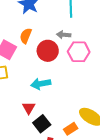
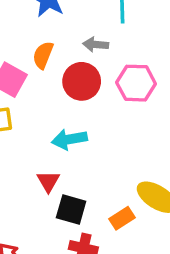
gray arrow: (64, 35) -> (96, 45), moved
black square: (42, 124) -> (71, 209), turned -36

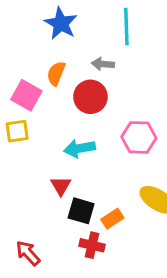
pink hexagon: (136, 83) -> (139, 137), moved
orange rectangle: (122, 218) -> (112, 219), moved

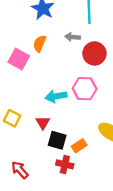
red circle: (90, 97) -> (94, 53), moved
yellow square: (17, 131) -> (12, 118), moved, turned 35
pink hexagon: (139, 137) -> (85, 89), moved

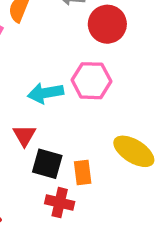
orange rectangle: (79, 146) -> (83, 173), turned -64

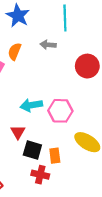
red circle: (107, 24) -> (87, 66), moved
pink hexagon: (91, 81) -> (60, 111), moved

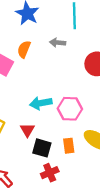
orange rectangle: (55, 156) -> (69, 146), moved
red cross: (40, 175) -> (50, 173), turned -36

